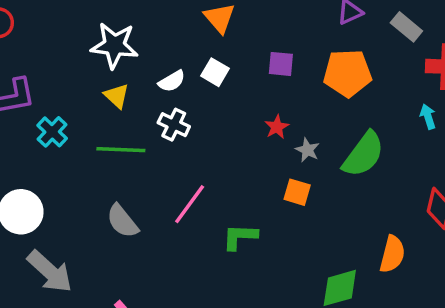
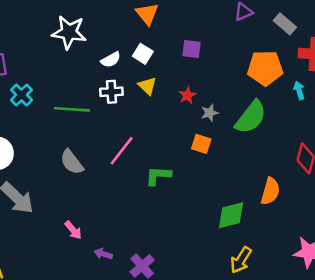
orange pentagon: (348, 73) -> (265, 68), moved
yellow triangle: (117, 96) -> (147, 86), moved
white cross: (174, 125) -> (111, 92), turned -30
gray star: (307, 150) -> (210, 113), turned 30

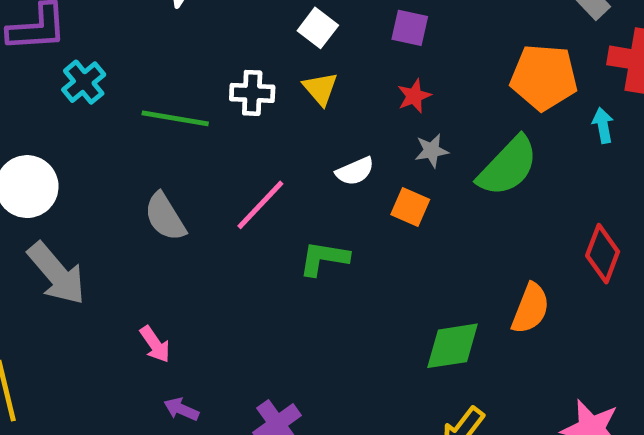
white semicircle: (111, 60) -> (355, 171), moved
red star: (187, 95) -> (414, 96), moved
purple arrow: (103, 254) -> (181, 409), moved

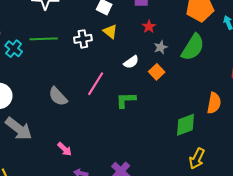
green line: (175, 118) -> (44, 39), moved
orange square: (410, 207) -> (157, 72), turned 35

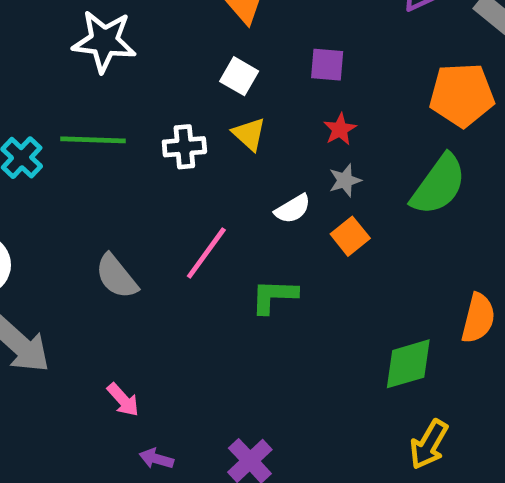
gray star: (161, 47) -> (345, 180), moved

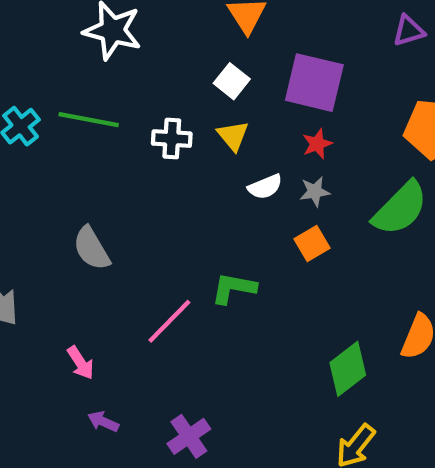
purple square: (327, 65) -> (314, 83), size x1.8
white semicircle: (293, 209) -> (265, 187), moved
pink line: (206, 253) -> (169, 321), moved
green diamond: (408, 364) -> (348, 369), turned -30

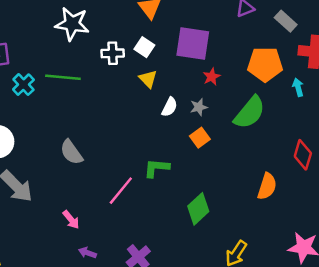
white cross: (172, 139) -> (113, 53), moved
red star: (317, 144) -> (212, 77), moved
white semicircle: (265, 187) -> (170, 107), turned -36
green diamond: (348, 369) -> (198, 209), moved

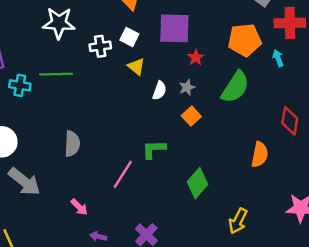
cyan cross: (23, 85) -> (20, 85), turned -30
gray semicircle: (71, 152) -> (72, 144), turned -135

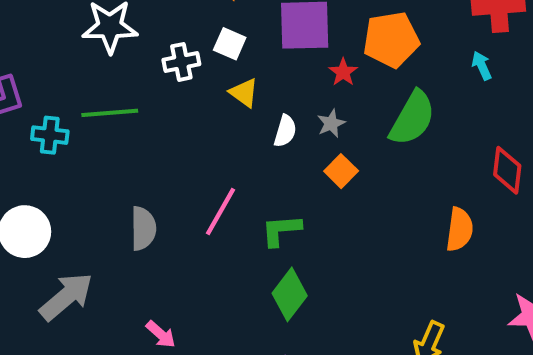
orange pentagon: (245, 40) -> (391, 40), moved
pink line: (123, 174) -> (221, 212), moved
gray arrow: (24, 182) -> (66, 297), turned -76
green diamond: (197, 183) -> (290, 294), moved

